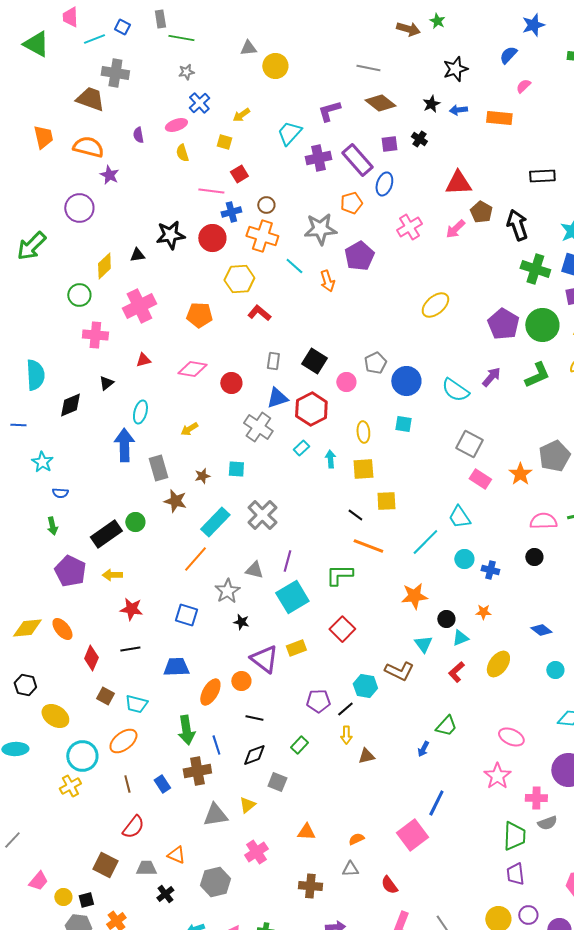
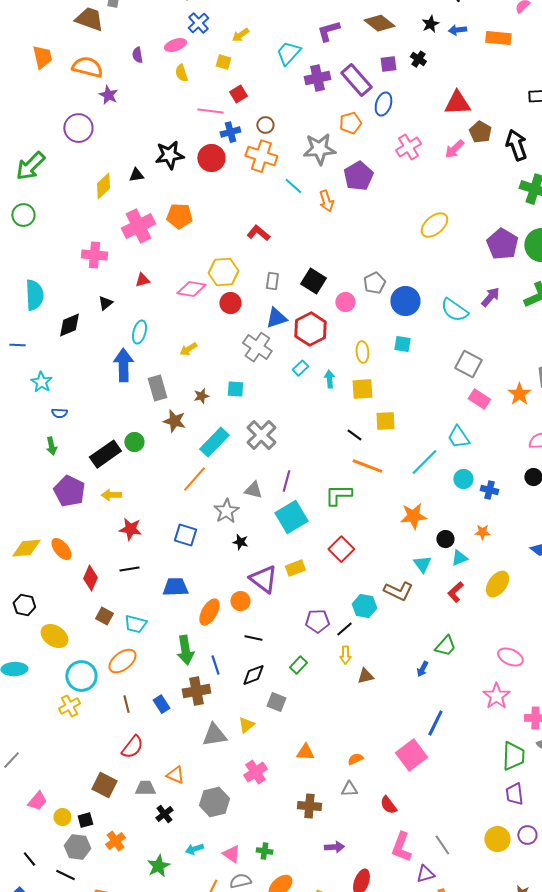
yellow hexagon: (239, 279) -> (223, 272), moved
green circle: (79, 295) -> (23, 215), moved
orange pentagon: (199, 315) -> (179, 216), moved

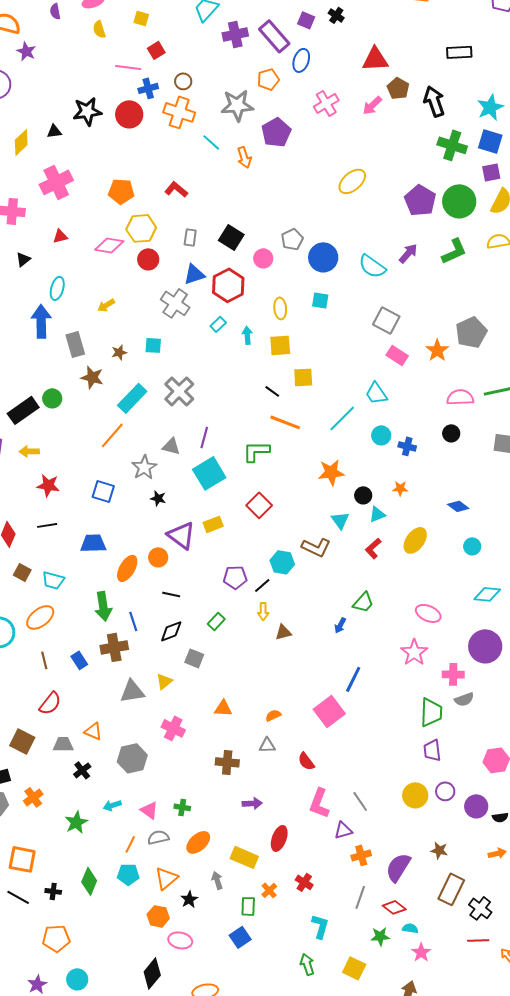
purple square: (388, 64) -> (306, 20), turned 30
orange pentagon: (179, 216) -> (121, 191), moved
pink cross: (255, 772) -> (173, 728), turned -30

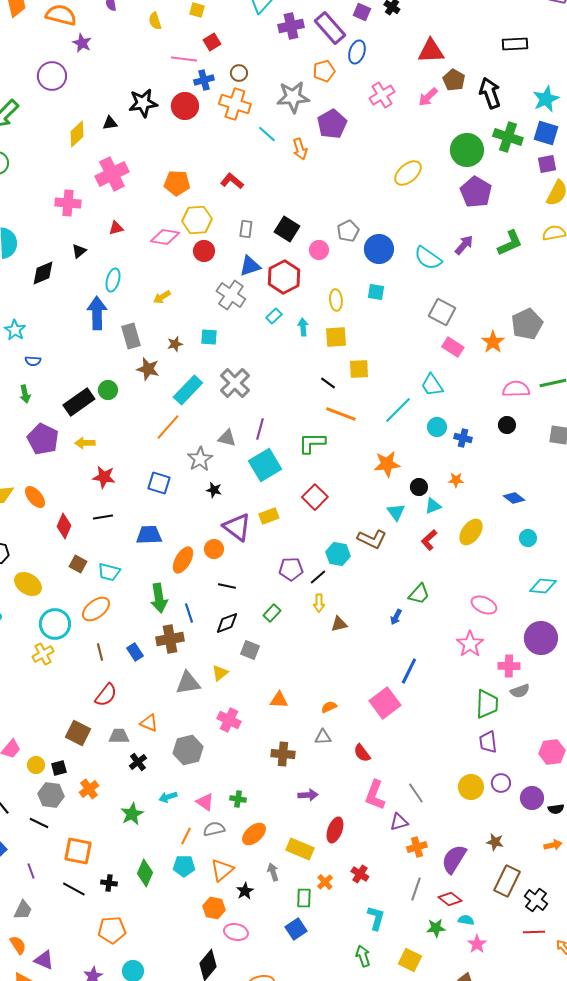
green circle: (459, 201) -> (467, 150), moved

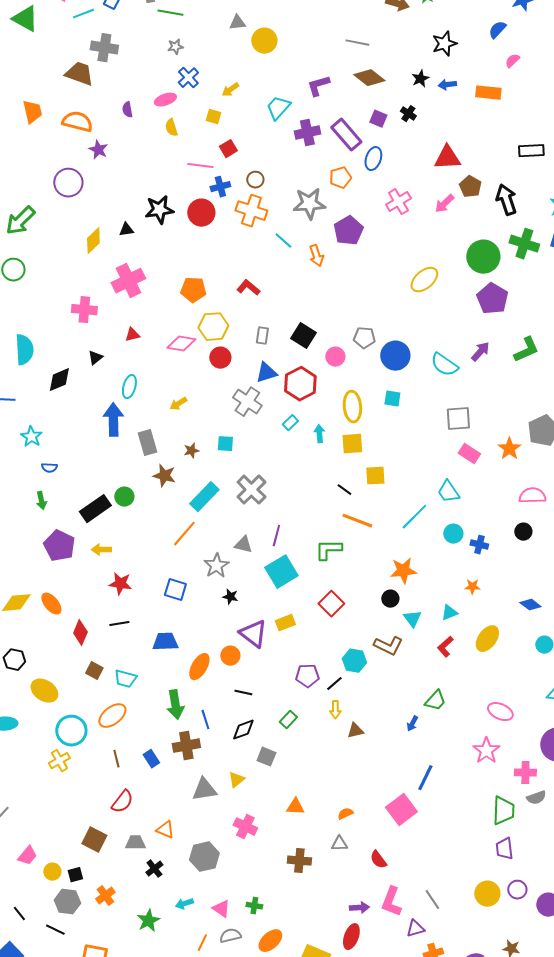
gray pentagon: (348, 231) -> (364, 338), turned 30
yellow ellipse: (336, 300) -> (352, 407), size x1.4
gray square: (442, 312) -> (458, 419), turned -32
black circle: (419, 487) -> (390, 599), moved
purple arrow: (308, 795) -> (359, 908), moved

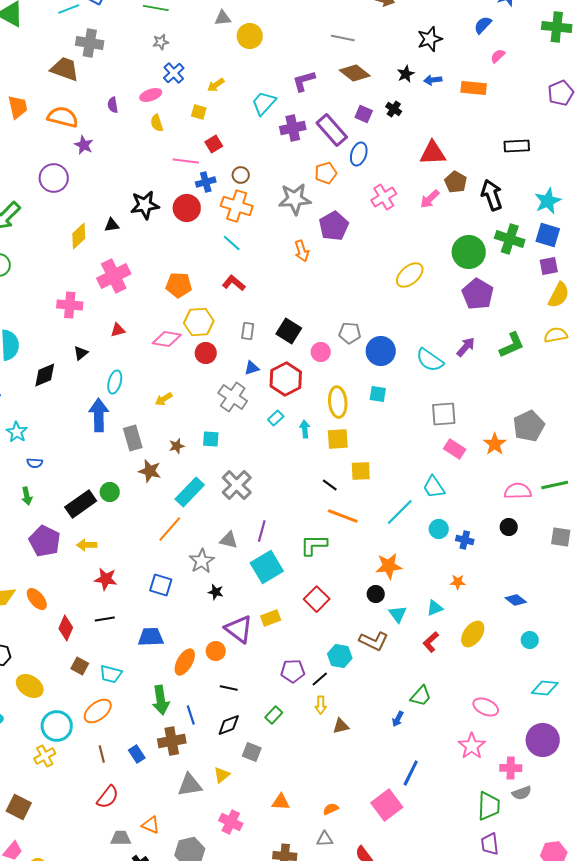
cyan line: (283, 241) -> (232, 243), moved
blue triangle: (266, 373) -> (252, 368), size x0.7
brown square: (94, 840) -> (19, 807), moved

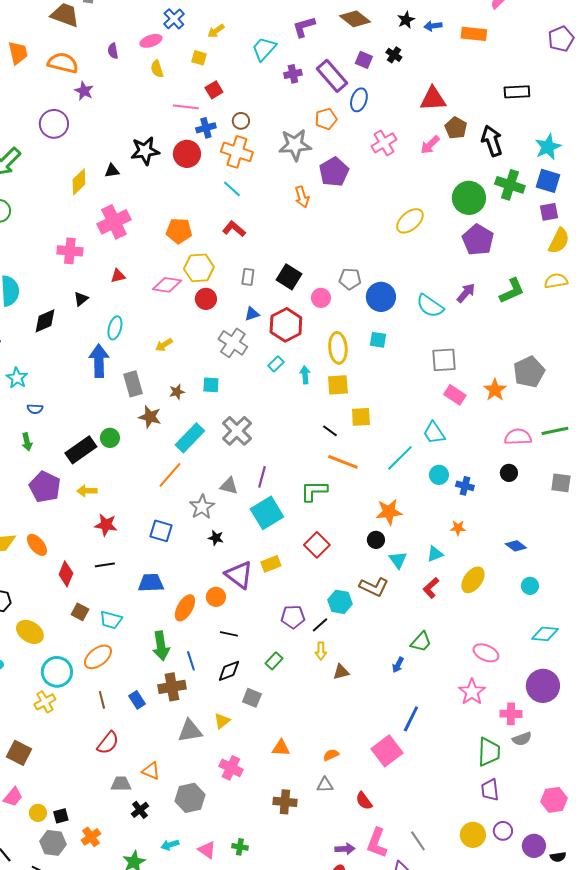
purple cross: (293, 128) -> (293, 74), size x0.7

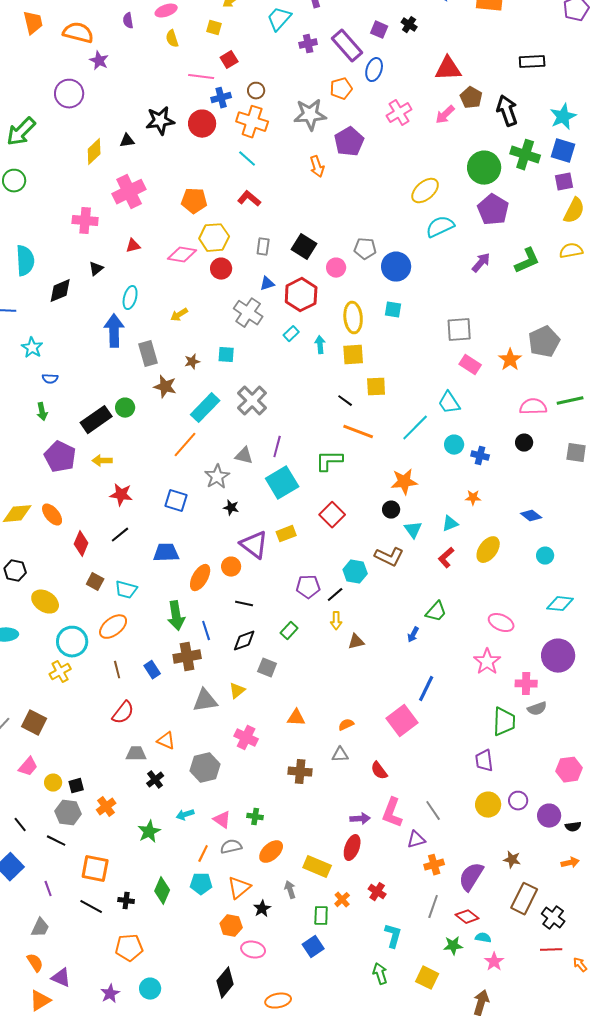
cyan semicircle: (430, 306) -> (440, 227), moved, turned 120
black line: (105, 565) -> (120, 535), turned -30
purple trapezoid: (490, 790) -> (484, 761), moved

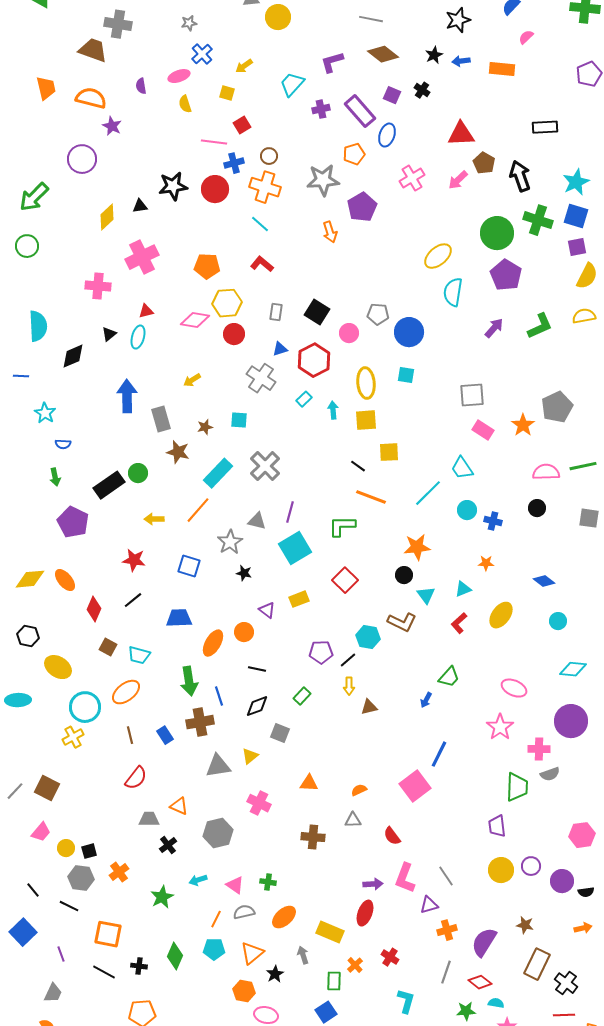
cyan semicircle: (440, 227) -> (453, 292), turned -56
cyan ellipse: (130, 298) -> (138, 337), moved
yellow arrow: (102, 461) -> (154, 519), moved
purple triangle: (254, 545) -> (267, 610), size x0.6

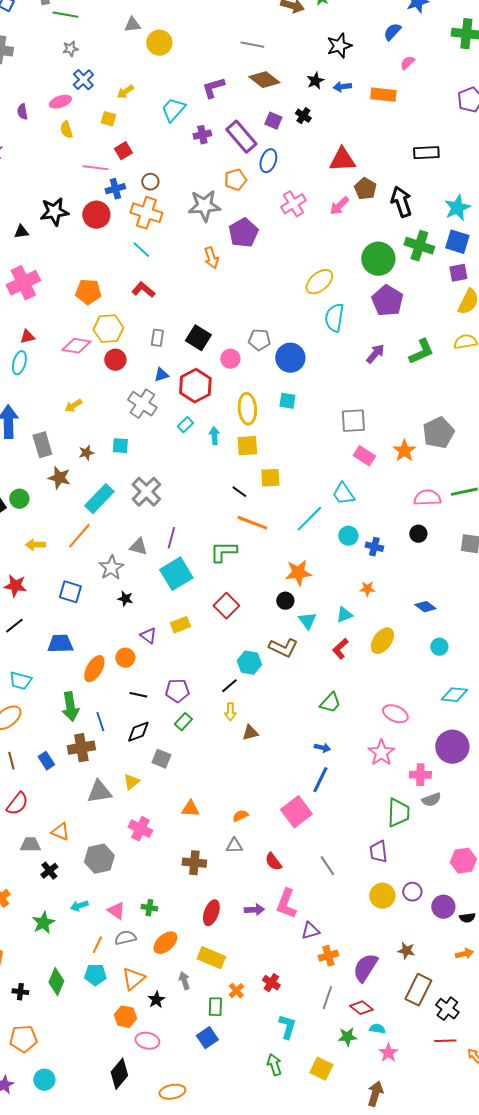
purple pentagon: (321, 652) -> (177, 691), moved
blue arrow: (426, 700) -> (322, 748), moved, turned -105
gray line: (446, 876) -> (327, 866), moved
red ellipse: (365, 913) -> (211, 913), moved

